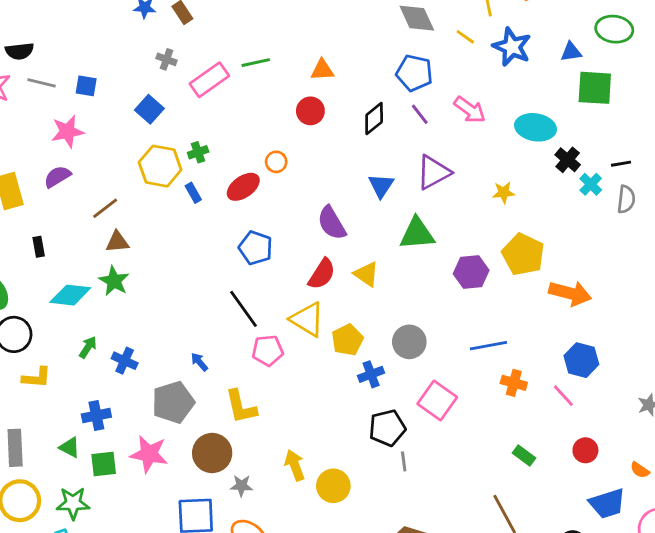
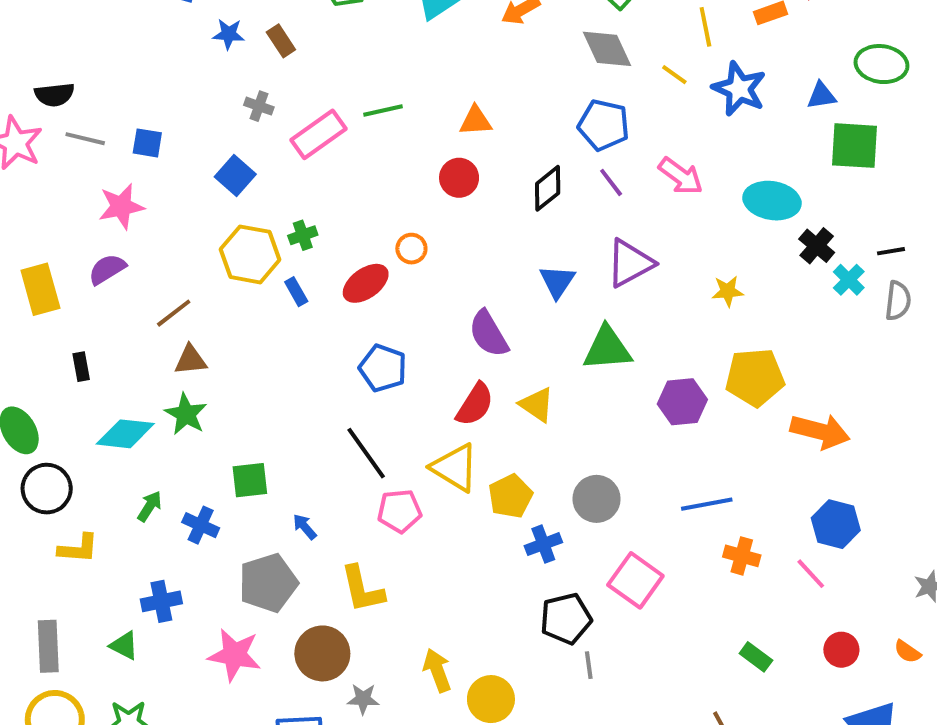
yellow pentagon: (523, 254) -> (755, 377), turned -30
green square: (104, 464) -> (250, 480), moved
orange semicircle: (640, 470) -> (907, 652), moved

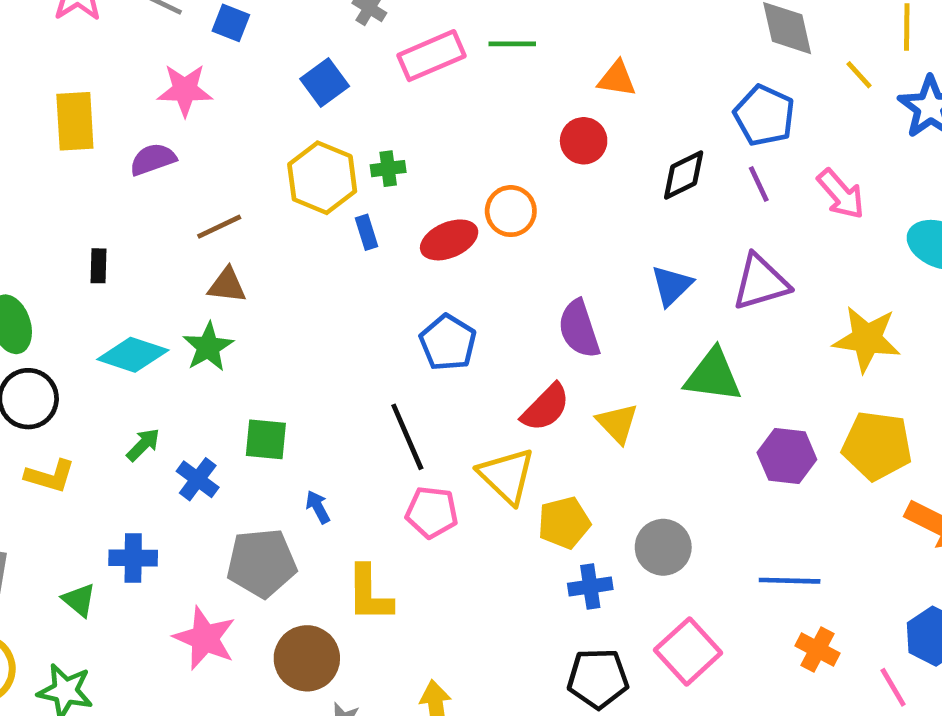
orange circle: (411, 249) -> (511, 211), size x1.4
yellow rectangle: (40, 289) -> (75, 121), moved
yellow star: (728, 291) -> (867, 339), size x1.8

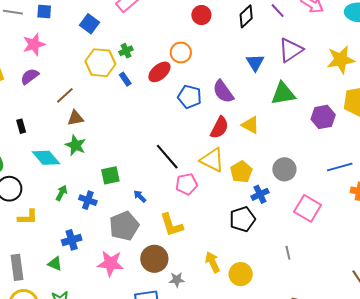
blue pentagon: (448, 343) -> (190, 97), moved
cyan diamond: (133, 355) -> (46, 158), turned 48
black pentagon: (598, 678) -> (242, 219), moved

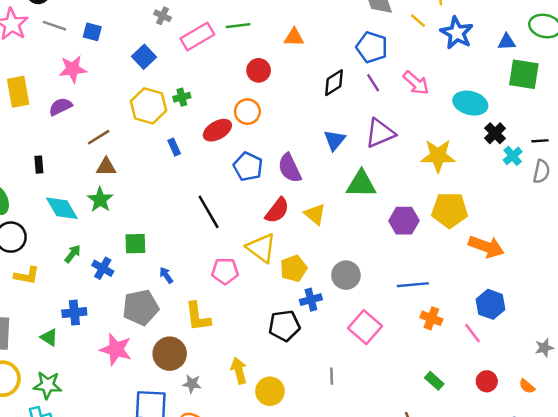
red circle: (201, 15) -> (259, 70), moved
blue rectangle: (125, 79) -> (174, 147), moved
black line: (167, 157) -> (209, 212), moved

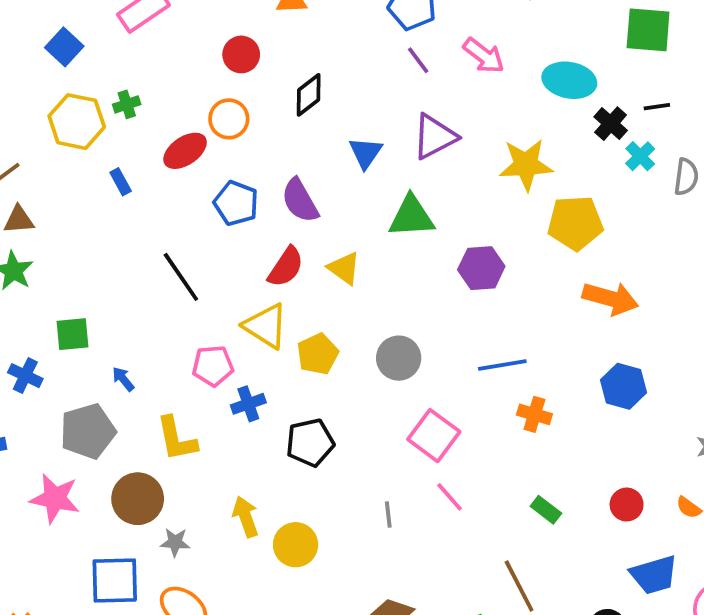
black diamond: (334, 83) -> (309, 95), moved
black line: (540, 141) -> (657, 107), moved
yellow pentagon: (450, 210) -> (575, 223), moved
blue cross: (311, 300) -> (248, 404), moved
pink line: (472, 333) -> (450, 497), moved

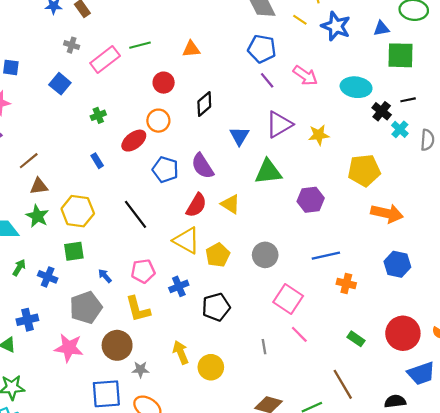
yellow hexagon: (77, 122) -> (78, 211), moved
yellow star: (526, 165) -> (319, 135), moved, size x0.7
pink pentagon: (213, 366) -> (143, 271), moved
red circle: (627, 505) -> (403, 333), size x1.8

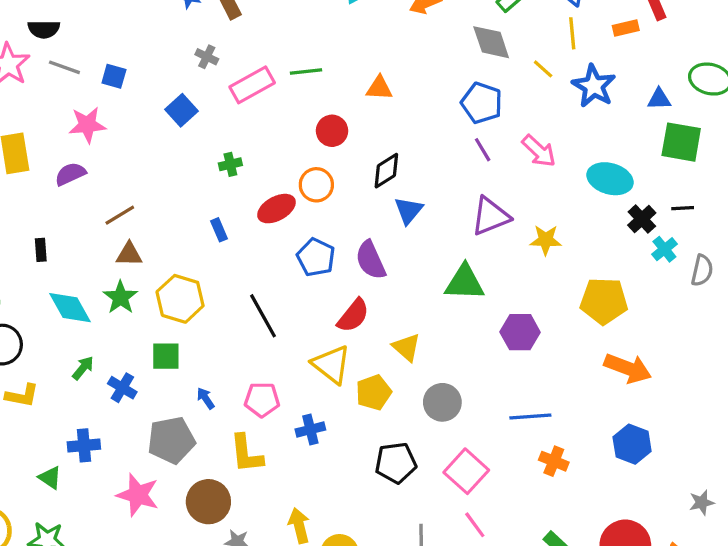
blue triangle: (239, 136) -> (409, 210), moved
yellow triangle: (230, 204) -> (406, 347), moved
black pentagon: (216, 307) -> (396, 463), moved

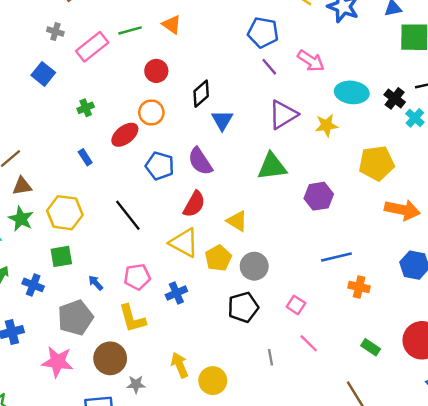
orange triangle: (379, 88) -> (172, 25), moved, turned 42
cyan ellipse: (610, 179) -> (352, 92), moved
gray circle: (442, 402) -> (254, 266), moved
pink square: (466, 471) -> (296, 305), size x0.6

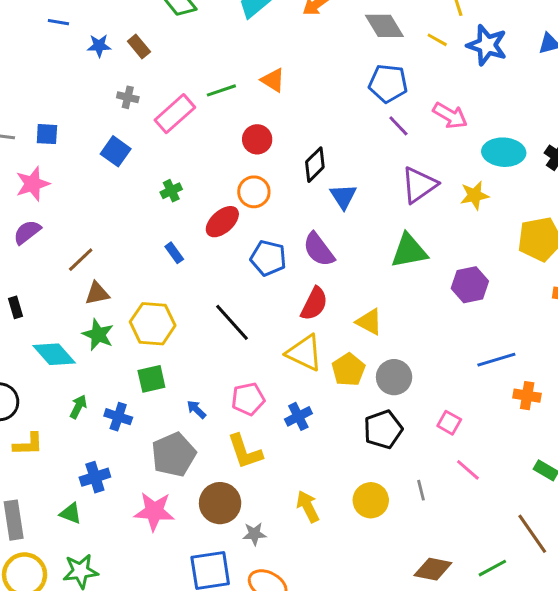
yellow circle: (213, 381) -> (371, 500), moved

